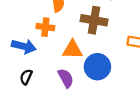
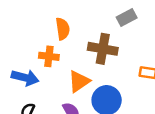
orange triangle: (73, 50) -> (79, 81), turned -35

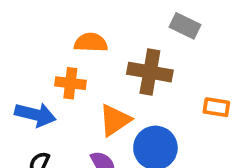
gray rectangle: (127, 18) -> (185, 26), turned 54
orange semicircle: (63, 29) -> (91, 43), turned -80

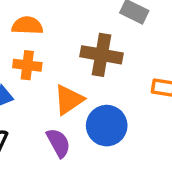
orange semicircle: (91, 43) -> (27, 26), moved

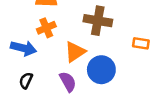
orange cross: (27, 65) -> (46, 28), turned -30

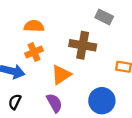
blue circle: (101, 70) -> (102, 101), moved

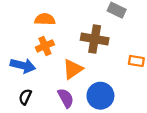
blue circle: (102, 101) -> (100, 96), moved

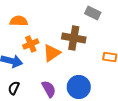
orange semicircle: (45, 19) -> (19, 21), moved
orange triangle: (73, 69) -> (52, 53), moved

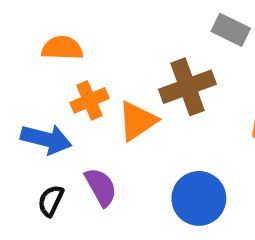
brown cross: (74, 38) -> (187, 87), turned -30
purple semicircle: (49, 89) -> (101, 187), moved

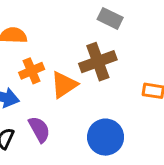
gray rectangle: (231, 30) -> (110, 18), moved

